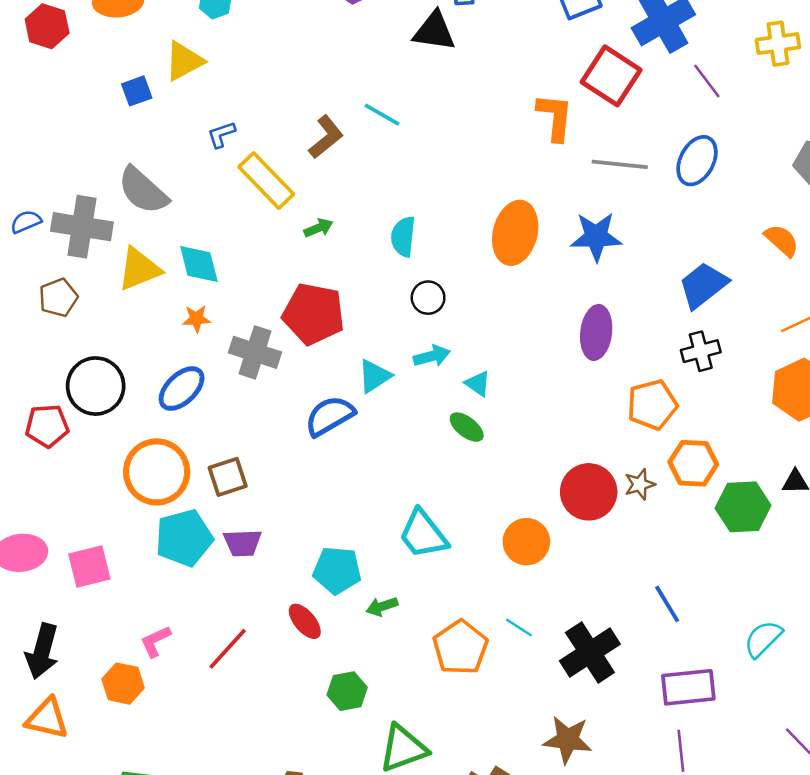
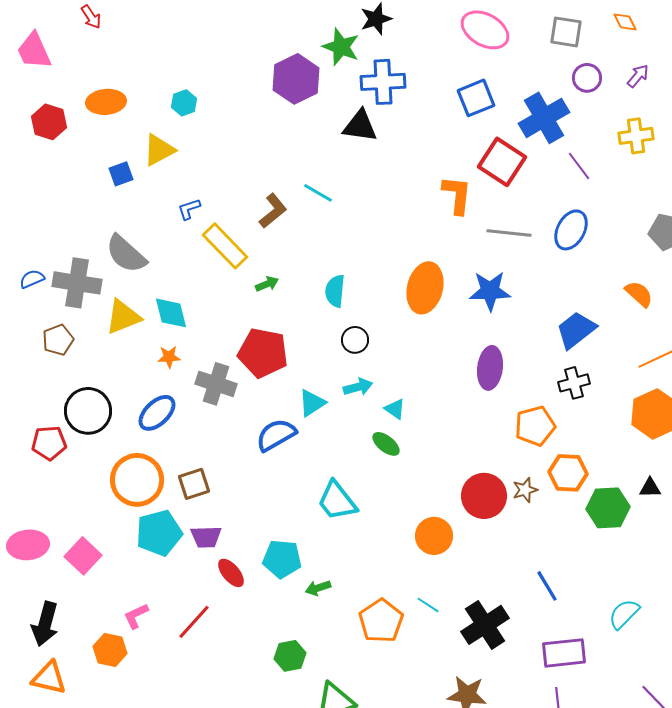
cyan trapezoid: (423, 534) -> (337, 501), moved
pink square: (89, 567) -> (83, 556), turned -33
red ellipse: (305, 621) -> (231, 573), moved

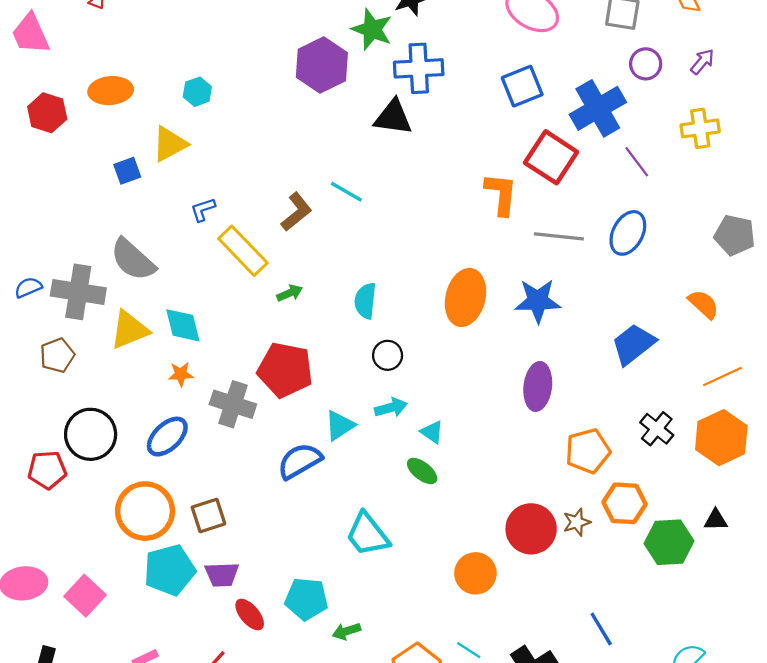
black cross: (574, 383) -> (657, 429), moved, turned -36

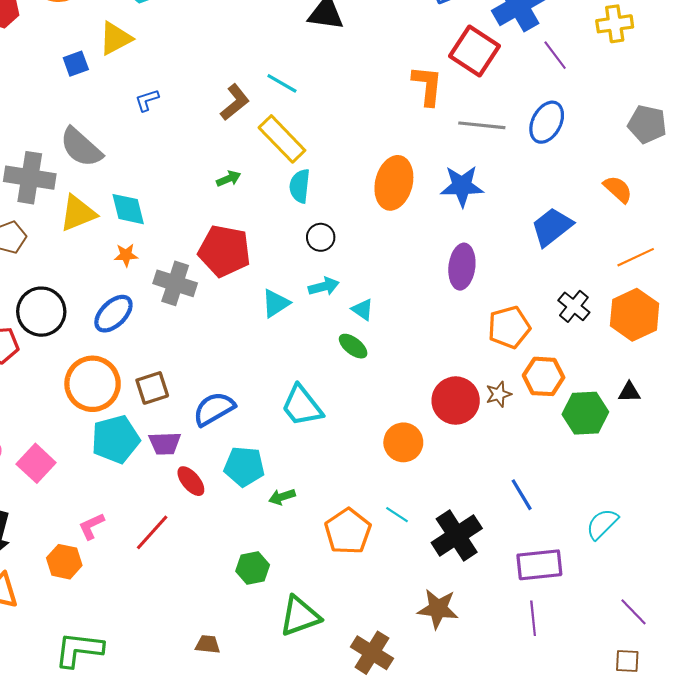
yellow rectangle: (243, 251) -> (282, 139), moved
blue semicircle: (300, 461) -> (214, 409), moved

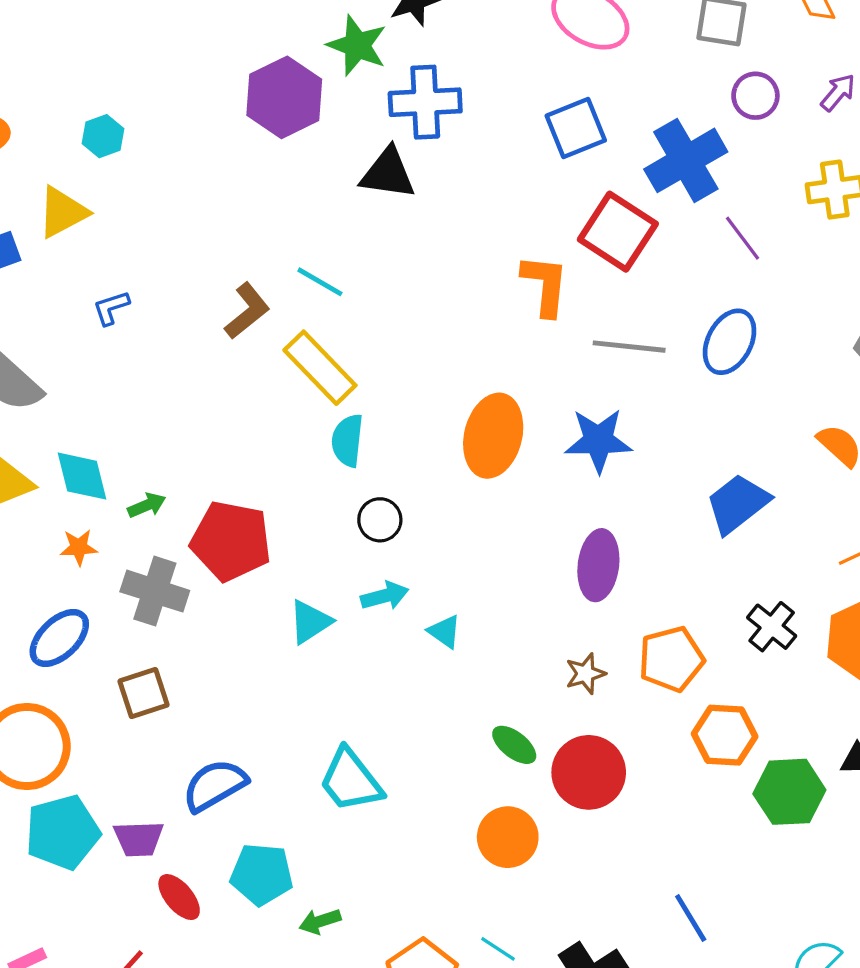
green arrow: (229, 179) -> (147, 505), moved
green ellipse: (353, 346) -> (514, 745), moved
brown square: (152, 388) -> (143, 693), moved
brown star: (499, 394) -> (585, 674), moved

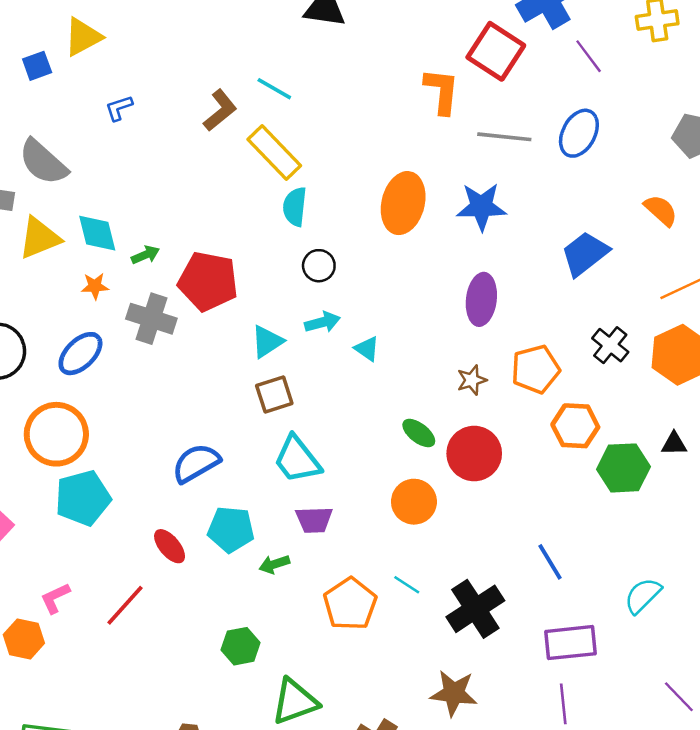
brown square: (143, 693) -> (274, 395), moved
purple trapezoid: (139, 839) -> (314, 520), moved

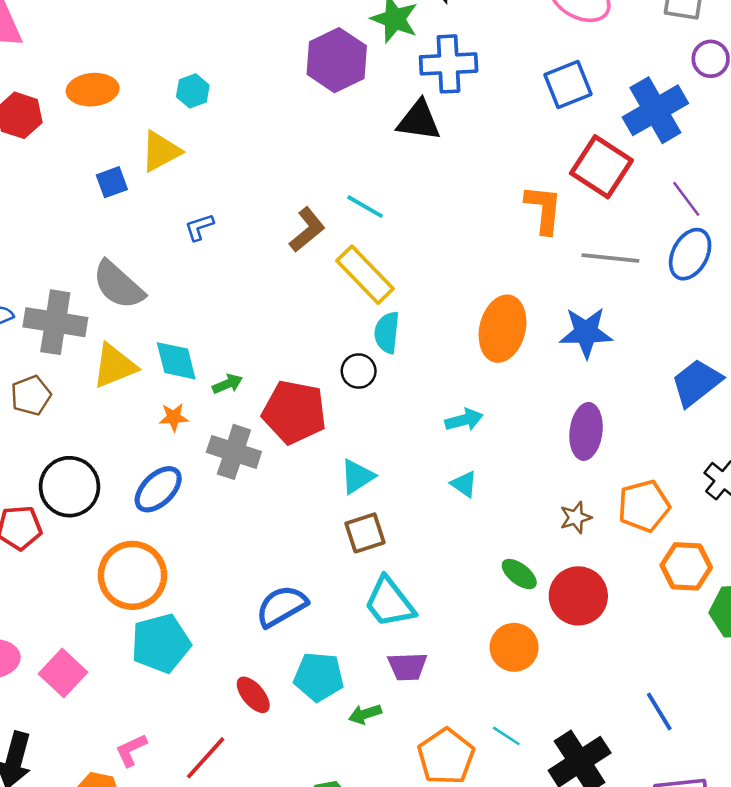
purple line: (589, 56) -> (686, 199), moved
black circle: (319, 266) -> (359, 371), moved
cyan arrow: (322, 322) -> (464, 420), moved

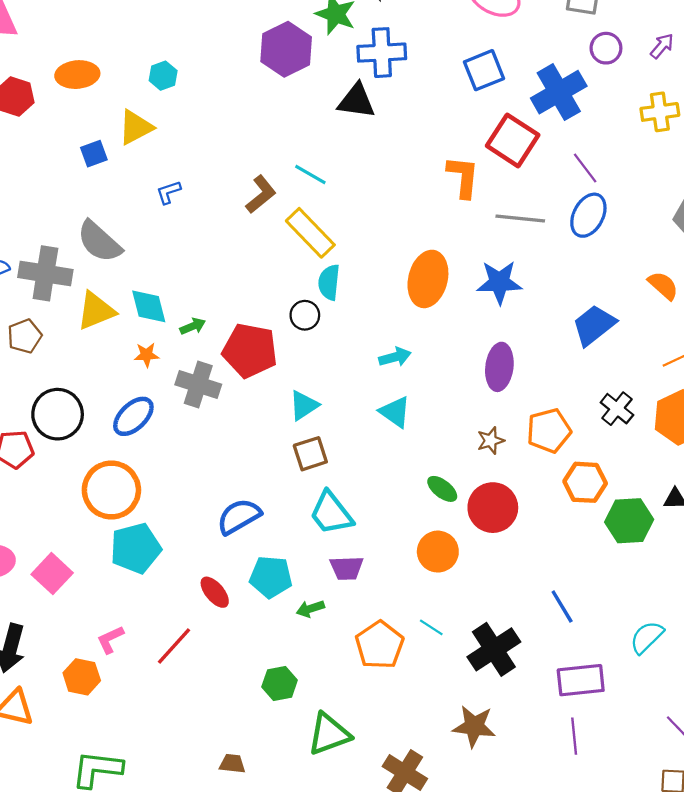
cyan triangle: (464, 484) -> (395, 412), size x1.4

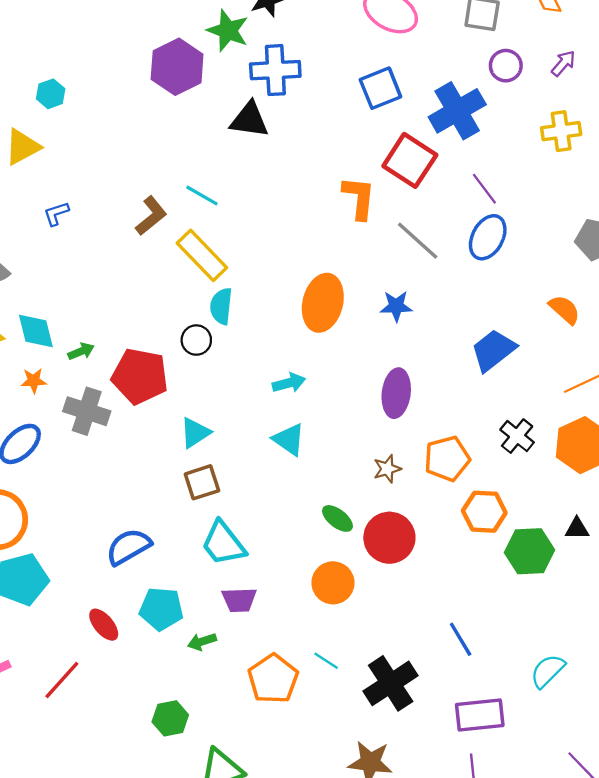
gray line: (520, 219) -> (418, 241), turned 36
blue star: (499, 282) -> (396, 306), size x0.7

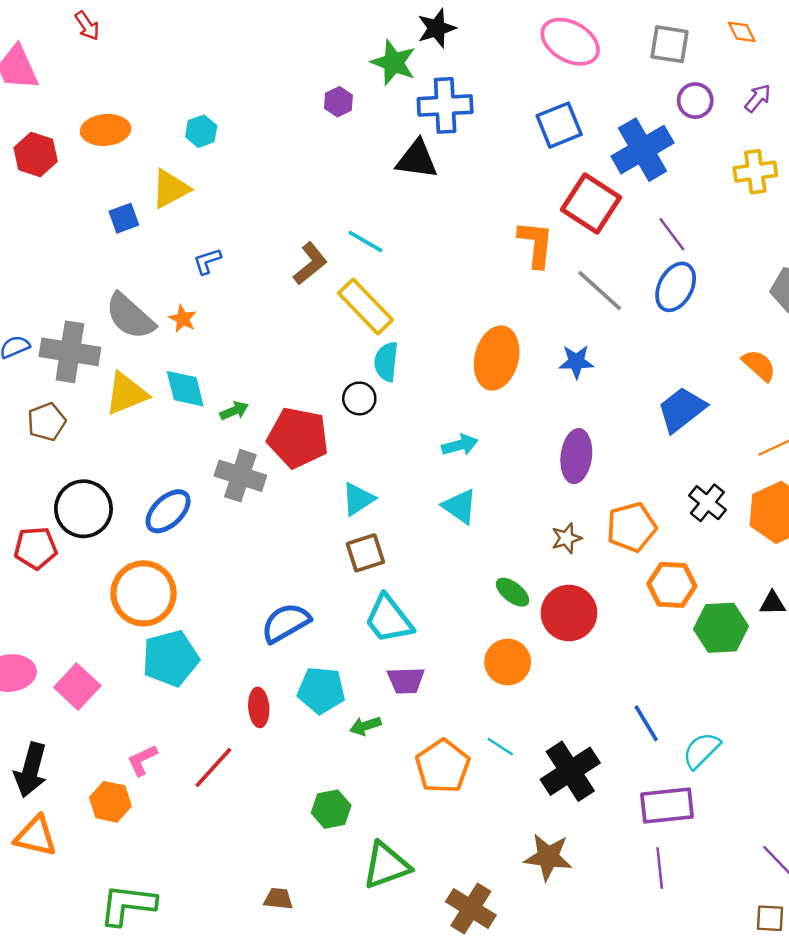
purple hexagon: (177, 67) -> (338, 102), size x0.5
orange star: (34, 381) -> (183, 319), moved, turned 30
red ellipse: (104, 625) -> (259, 707), turned 36
cyan semicircle: (548, 671) -> (701, 750), moved

